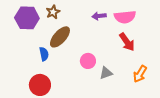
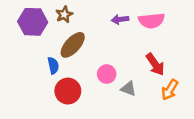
red arrow: (127, 42) -> (155, 64), moved
gray triangle: (106, 73) -> (129, 89), turned 40
red circle: (40, 85) -> (68, 91), moved

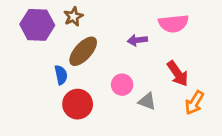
purple arrow: (120, 19) -> (137, 40), moved

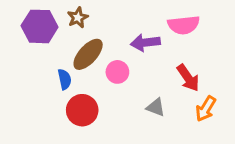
purple arrow: (137, 40) -> (145, 43), size x1.4
pink circle: (122, 85) -> (117, 72), moved

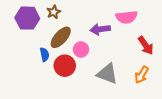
red arrow: (188, 78) -> (146, 45), moved
gray triangle: (156, 107) -> (107, 74), size x1.6
red circle: (82, 110) -> (65, 66), moved

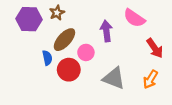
pink semicircle: (126, 17) -> (134, 18), turned 40
purple arrow: (100, 29) -> (106, 31), turned 90

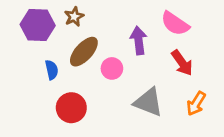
red arrow: (155, 48) -> (182, 63), moved
blue semicircle: (47, 58) -> (52, 70), moved
red circle: (69, 70) -> (71, 108), moved

